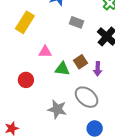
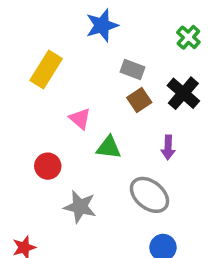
pink triangle: (45, 52) -> (80, 119), turned 40
brown square: (80, 62) -> (139, 100), moved
gray star: (57, 109) -> (80, 207), moved

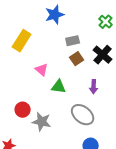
gray rectangle: (132, 69) -> (73, 41), turned -32
red circle: (48, 166) -> (23, 110), moved

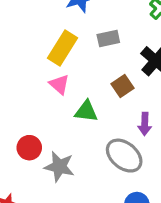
yellow rectangle: (22, 41) -> (62, 48), moved
brown square: (77, 59) -> (123, 86), moved
purple arrow: (94, 87) -> (145, 124), moved

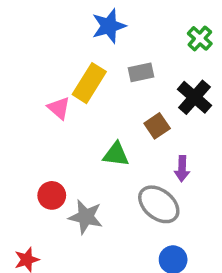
pink triangle: (59, 84) -> (59, 108), moved

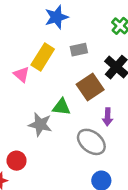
brown square: (157, 126) -> (90, 87), size x1.5
red circle: (52, 195) -> (17, 161), moved
gray star: (86, 217) -> (40, 124), moved

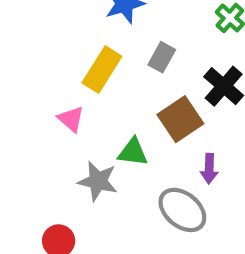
gray rectangle: (79, 50) -> (162, 57), turned -49
pink triangle: (21, 75) -> (71, 119), moved

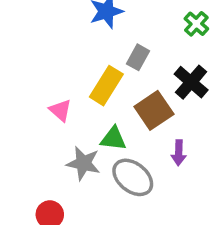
yellow rectangle: (102, 70) -> (106, 86), moved
gray ellipse: (182, 210) -> (133, 177), moved

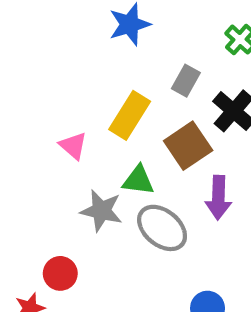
gray rectangle: (138, 57) -> (186, 81), moved
purple arrow: (179, 153) -> (218, 198), size x1.4

